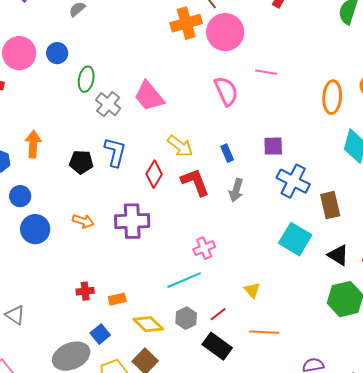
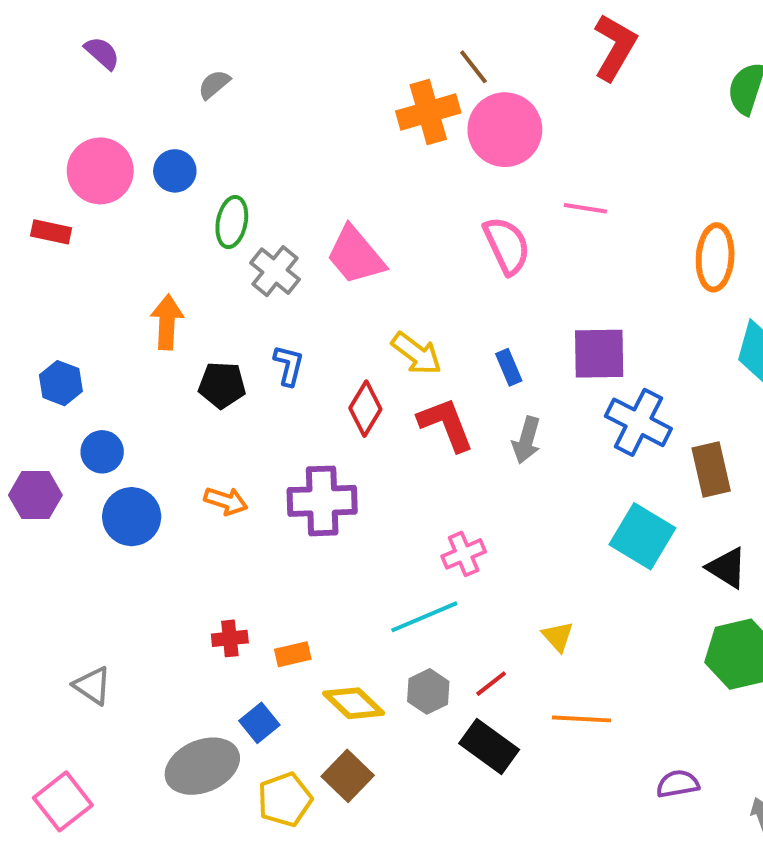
orange arrow: (33, 144) -> (167, 322), moved
purple square: (273, 146) -> (599, 354), size x1.4
blue L-shape: (115, 152) -> (289, 365), size x0.7

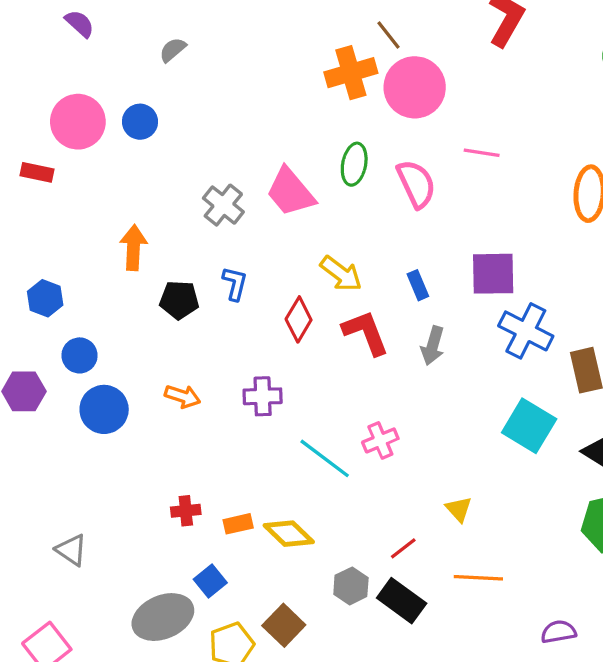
green ellipse: (232, 222) -> (354, 164), moved
purple cross: (322, 501) -> (263, 396), size x0.7
cyan line: (424, 617) -> (325, 458), moved, turned 60
gray hexagon: (428, 691) -> (351, 586), moved
yellow diamond: (354, 703) -> (289, 534), moved

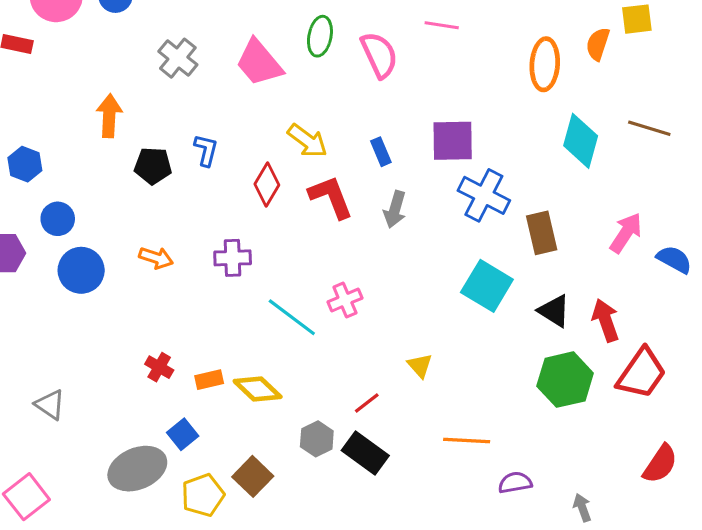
gray cross: (223, 205) -> (178, 58), moved
red cross: (186, 511) -> (159, 367), turned 36
orange line: (478, 578) -> (467, 440), moved

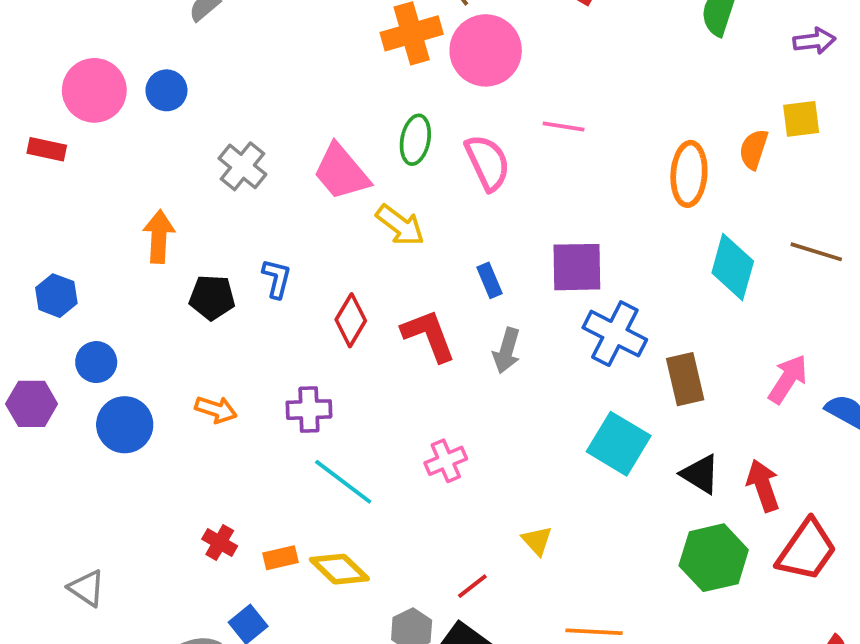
yellow arrow: (307, 141) -> (400, 225), moved
cyan line: (292, 317) -> (343, 482), moved

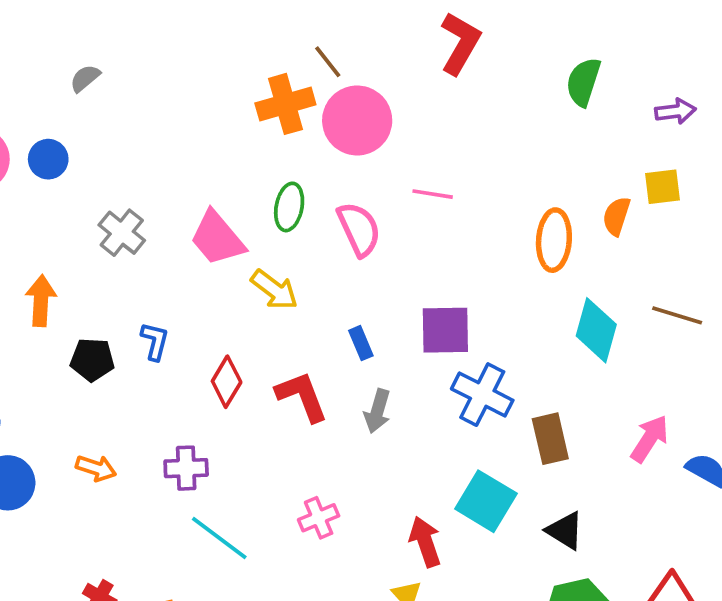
red arrow: (763, 486) -> (425, 542), moved

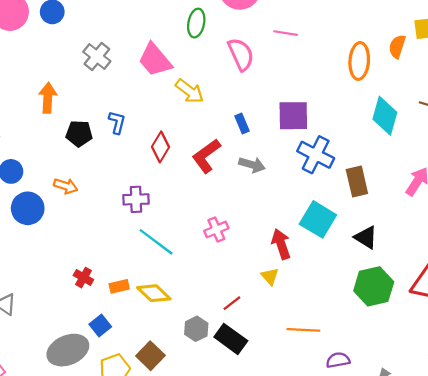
green ellipse: (289, 207) -> (196, 23), moved
red L-shape: (302, 396) -> (206, 156), turned -105
gray arrow: (377, 411) -> (252, 165), turned -90
orange arrow: (96, 468) -> (66, 186), moved

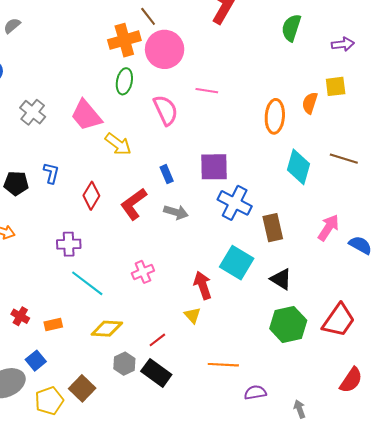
yellow diamond: (154, 293) -> (107, 329), moved, turned -40

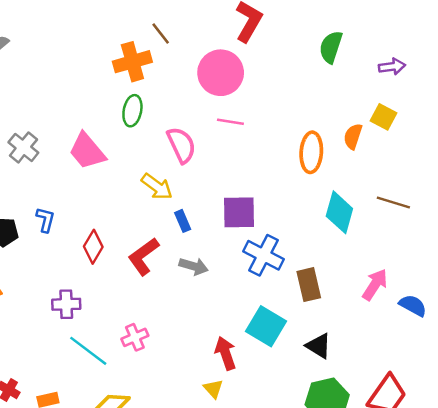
pink circle: (165, 49) -> (221, 73), moved
yellow square: (336, 86) -> (384, 117), turned 35
yellow arrow: (118, 144) -> (157, 187), moved
pink cross: (143, 272) -> (135, 337), moved

